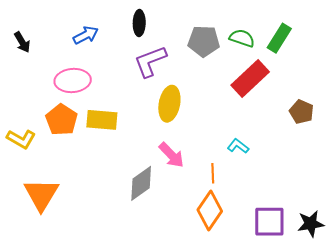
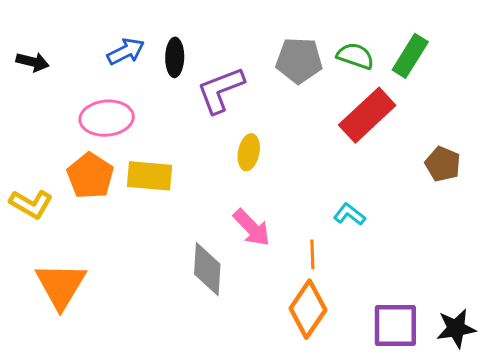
black ellipse: (139, 23) -> (175, 57), moved
black arrow: (22, 42) -> (33, 62), turned -45
yellow ellipse: (169, 104) -> (249, 152), size x0.7
gray diamond: (141, 183) -> (207, 269), turned -51

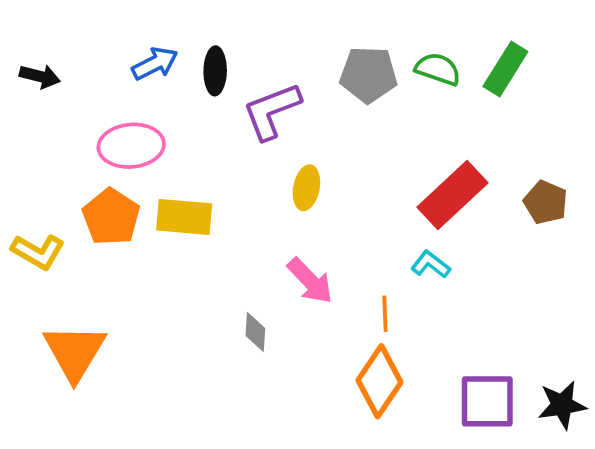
red rectangle: (367, 115) -> (453, 195), moved
gray diamond: (207, 269) -> (255, 332), size x0.6

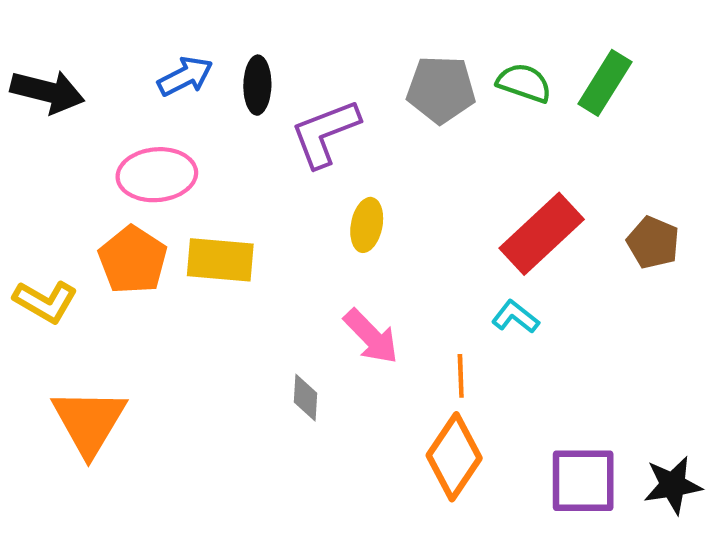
black arrow: (40, 76) -> (48, 92), size x1.5

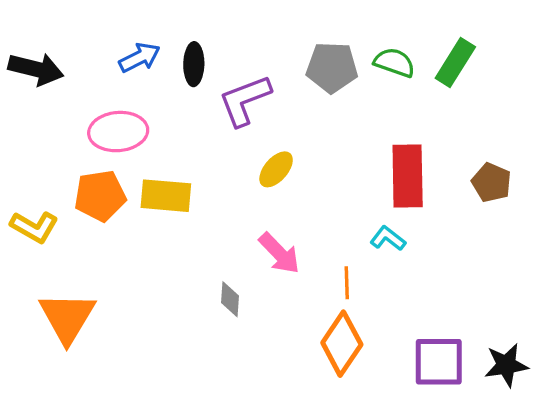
yellow ellipse: (367, 225) -> (276, 169), turned 30
red rectangle: (542, 234) -> (408, 176), turned -48
orange pentagon: (133, 260) -> (100, 196), turned 30

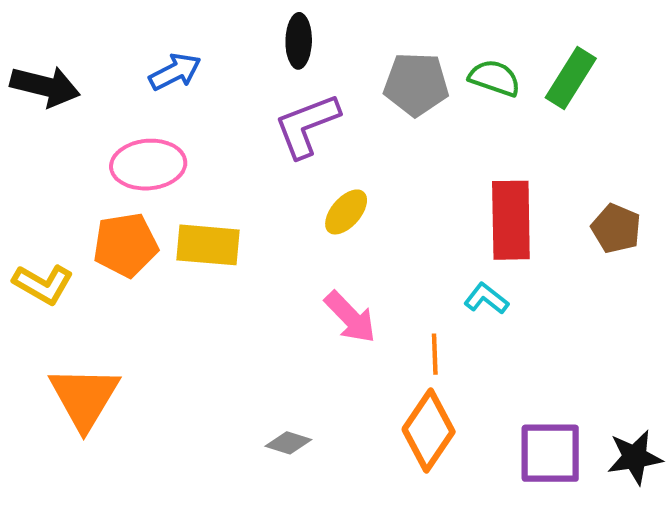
black ellipse: (194, 64) -> (299, 41), moved
gray diamond: (230, 299) -> (288, 443), moved, turned -76

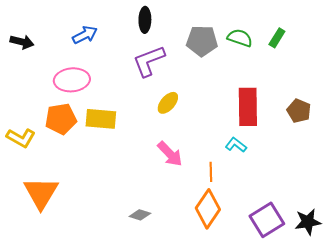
green rectangle: (571, 78) -> (277, 38), size x0.7
black arrow: (45, 86) -> (22, 42), size x0.7
purple square: (550, 453) -> (267, 220), turned -32

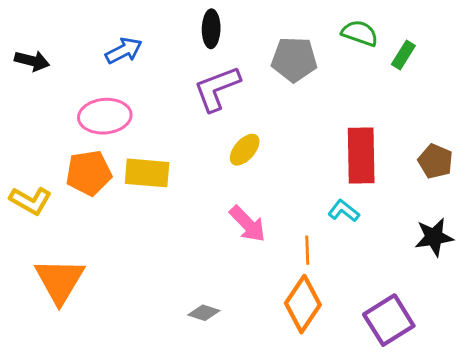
green semicircle: (240, 38) -> (360, 33), moved
black star: (308, 222) -> (434, 237), moved

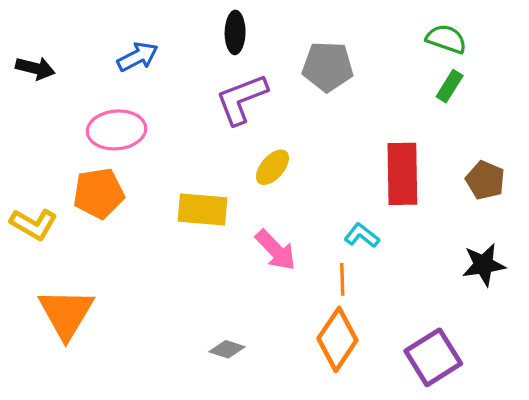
green semicircle: (360, 33) -> (446, 39), moved
green rectangle: (403, 55) -> (450, 86), moved
yellow rectangle: (147, 173) -> (203, 210), moved
cyan L-shape: (344, 211) -> (362, 236), moved

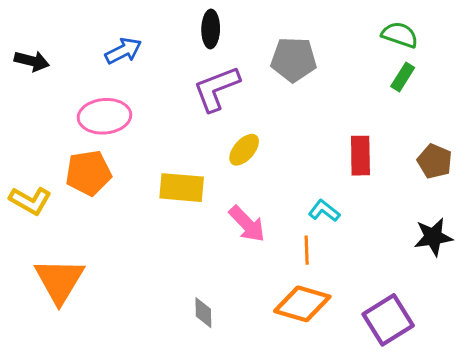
red rectangle: (402, 174) -> (360, 156), size x0.7
orange diamond: (337, 339) -> (302, 304), turned 72
gray diamond: (227, 349) -> (203, 313), turned 72

